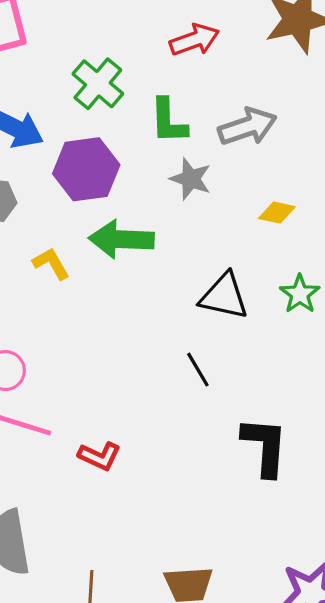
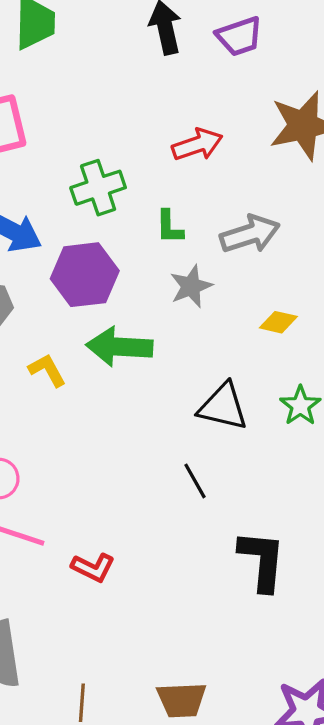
green cross: (98, 84) -> (98, 188), turned 30
green L-shape: (168, 121) -> (169, 227), size x0.7
gray star: (191, 179) -> (191, 286), turned 30

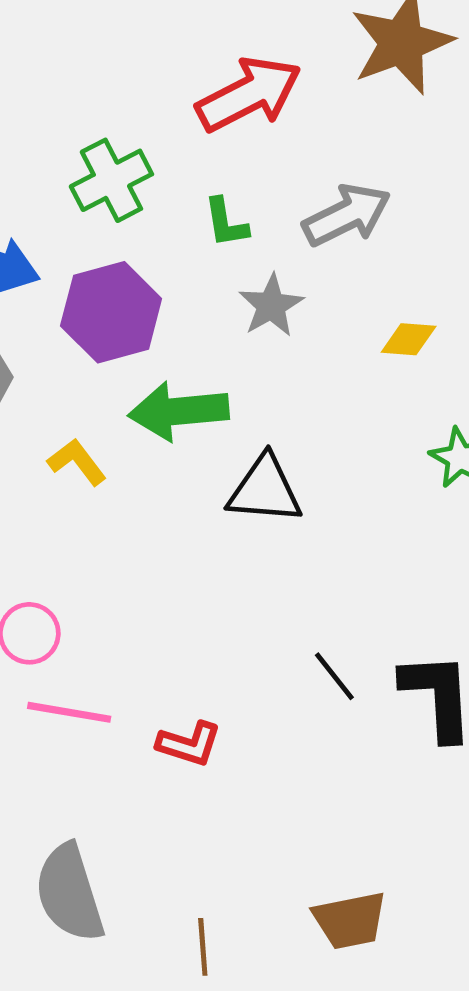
red arrow: (197, 145) -> (249, 94), size x1.4
black triangle: (223, 407) -> (265, 490), moved
black line: (195, 481) -> (334, 676), moved

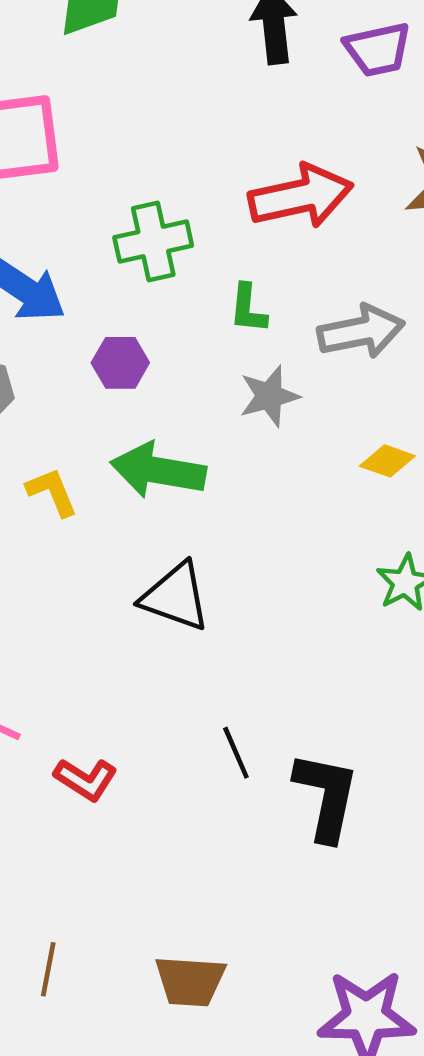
purple hexagon: (111, 312) -> (120, 363), size x0.6
black triangle: (265, 490) -> (175, 597), moved

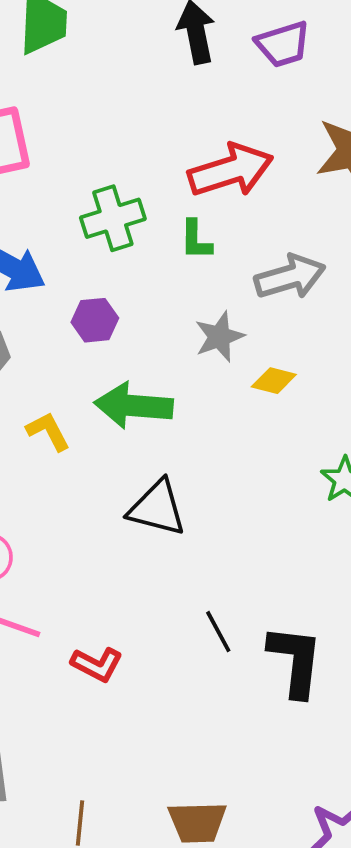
green L-shape: (248, 309) -> (196, 240), moved
yellow diamond: (387, 461) -> (274, 381), moved

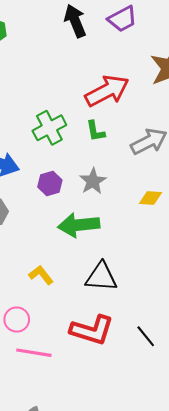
gray star: (219, 337) -> (93, 181), moved
yellow L-shape: (48, 431) -> (41, 275), moved
red L-shape: (97, 664) -> (92, 330), moved, size x1.6

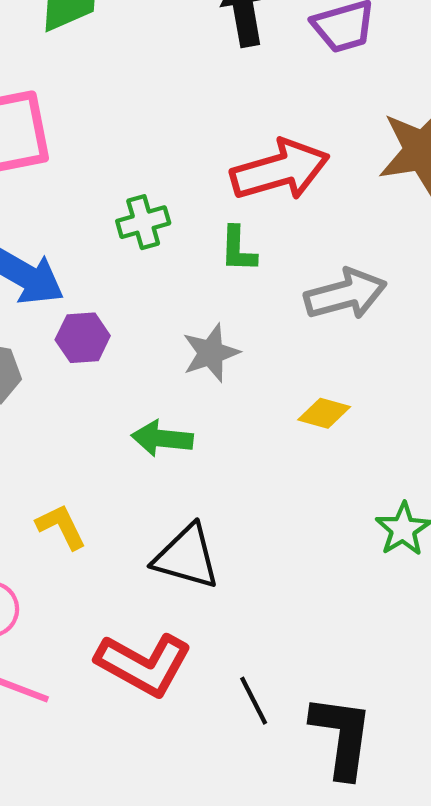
green cross: (49, 128) -> (143, 222), size x0.7
purple hexagon: (50, 184) -> (83, 338), moved
green arrow: (79, 225) -> (162, 438), size x0.7

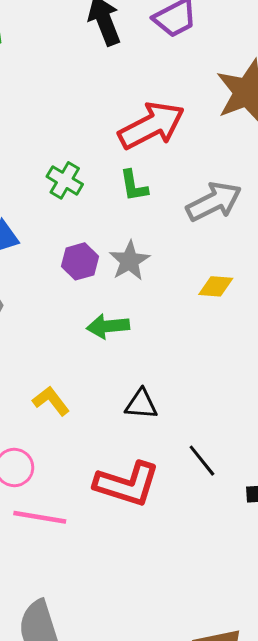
green cross: (143, 222) -> (65, 180), turned -32
purple hexagon: (83, 338) -> (80, 261), moved
black triangle: (187, 557) -> (141, 404), size x0.7
black line: (254, 701) -> (202, 461), moved

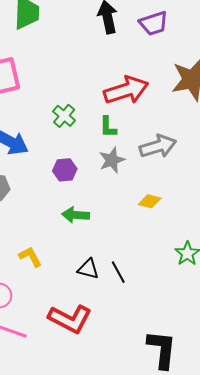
gray star: (129, 261) -> (112, 160), moved
black line: (202, 461) -> (118, 272), moved

